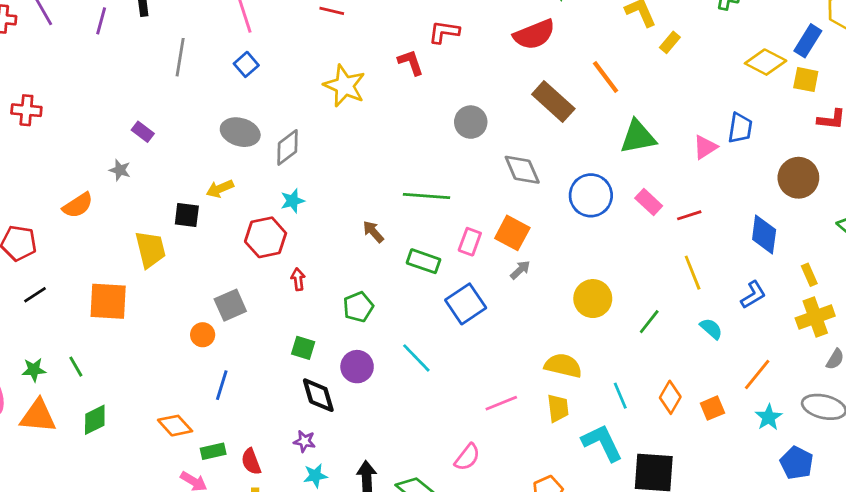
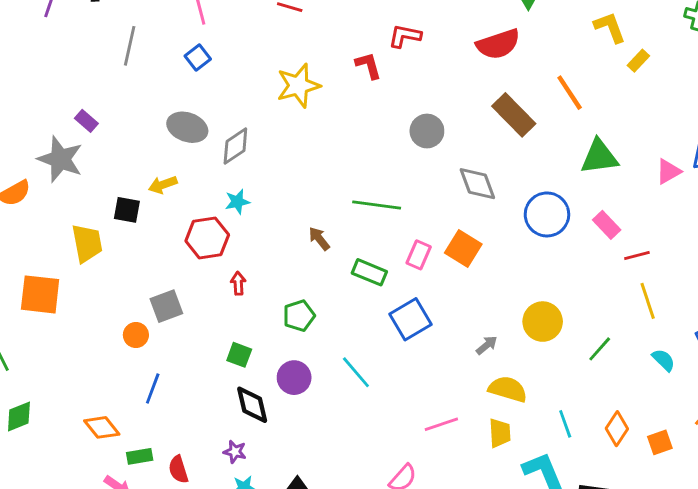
yellow star: (345, 86) -> (298, 86), turned 30
gray star: (120, 170) -> (60, 159), size x2.0
red line: (689, 215) -> (637, 256), moved
gray arrow: (520, 270) -> (487, 345), moved

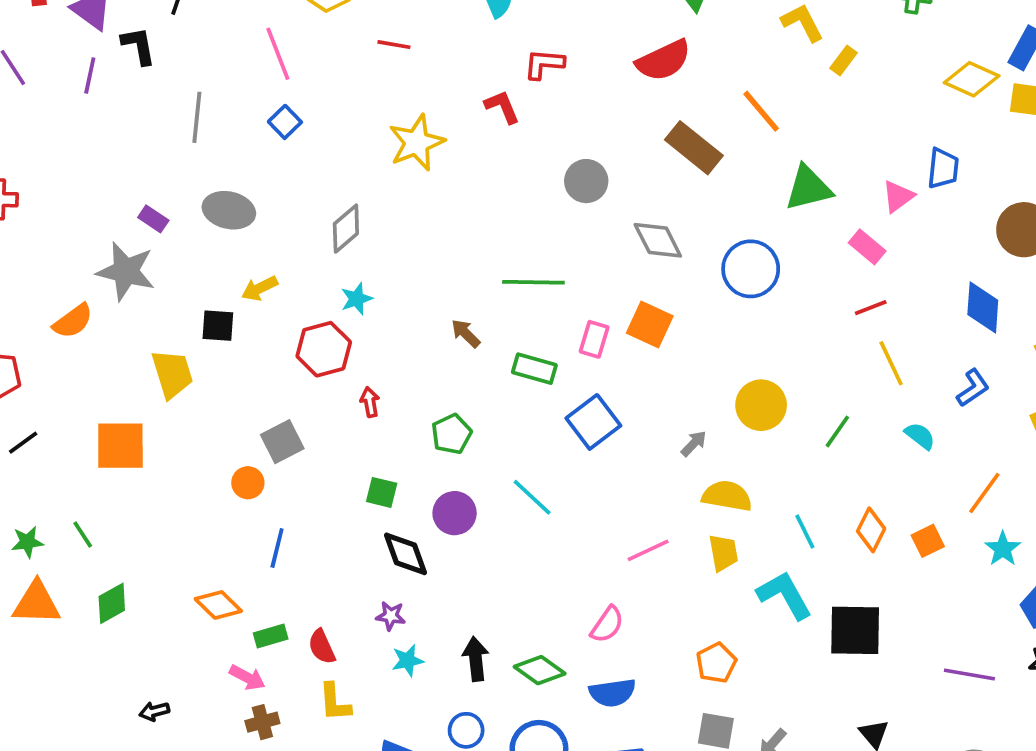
gray ellipse: (187, 127) -> (229, 210), moved
pink rectangle: (607, 225) -> (867, 247), moved

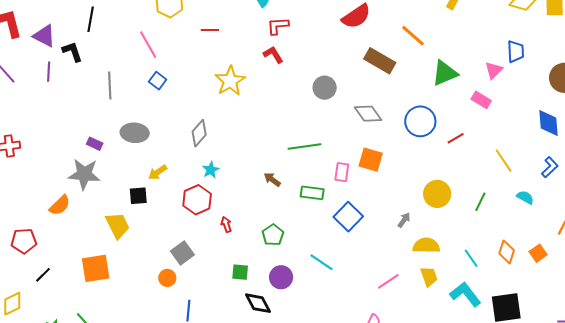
red L-shape: (544, 64) -> (278, 26), moved
red line: (871, 308) -> (456, 138), moved

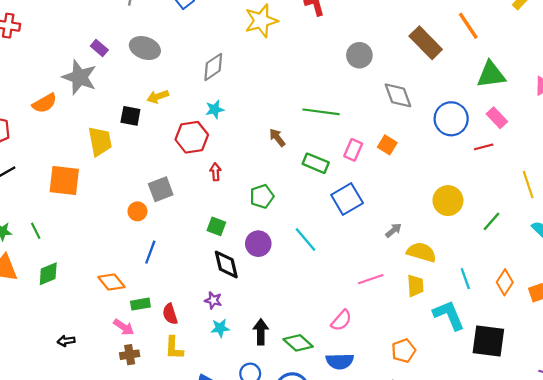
pink rectangle: (481, 100) -> (497, 118), moved
orange square: (371, 160) -> (387, 145), size x0.7
gray arrow: (404, 220) -> (394, 230), moved

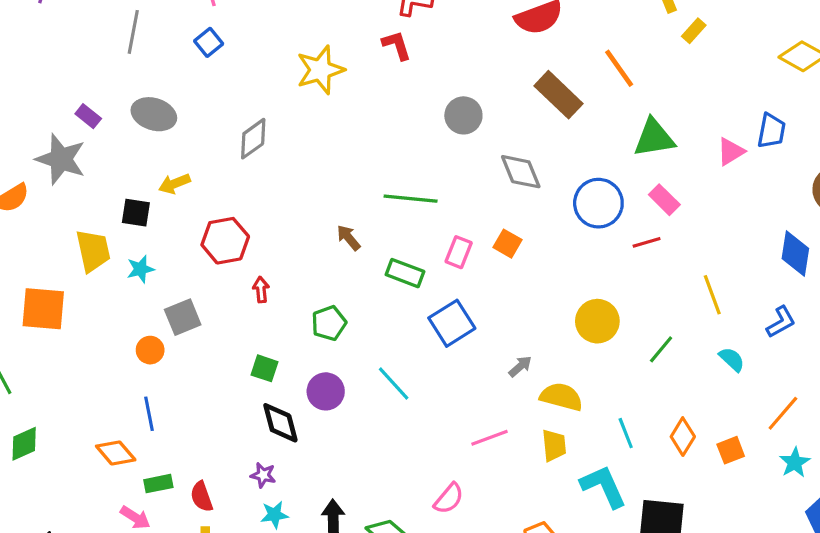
cyan star: (215, 109) -> (140, 269), moved
blue line: (150, 252) -> (149, 414), moved, turned -30

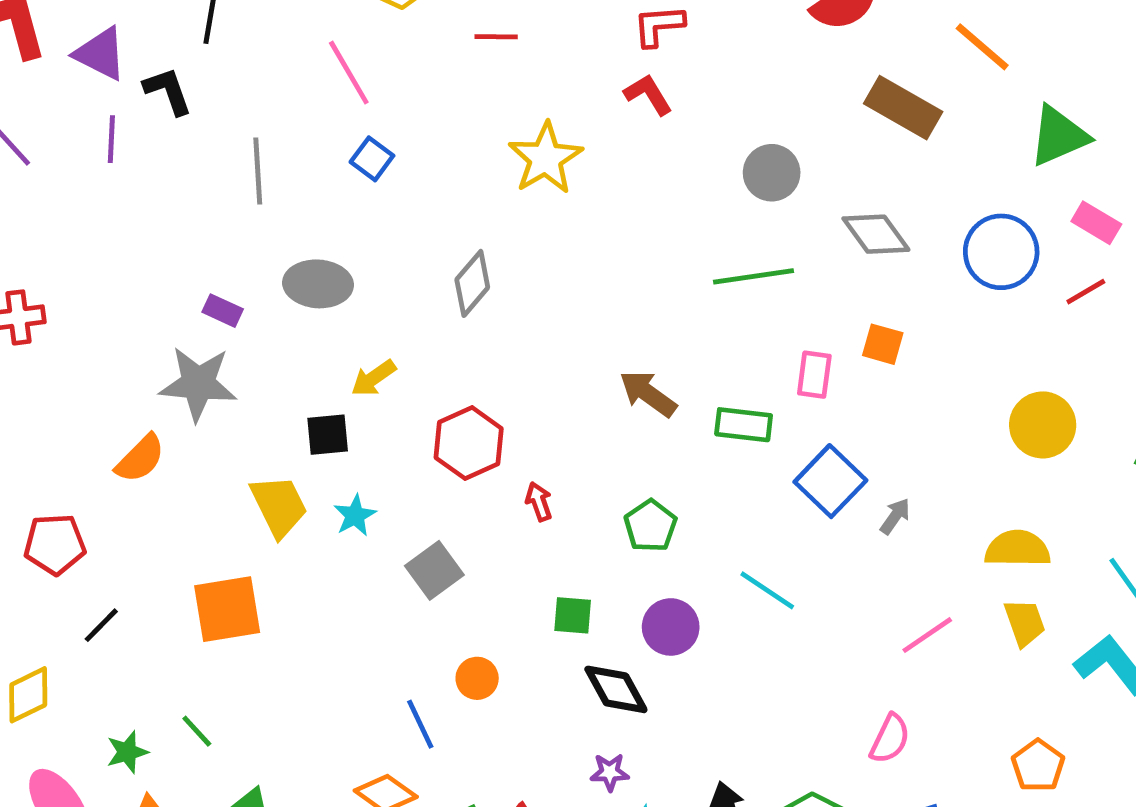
green line: (411, 199) -> (754, 276), moved
brown arrow: (349, 238) -> (648, 394), size x1.4
orange circle: (150, 350) -> (477, 678), moved
gray arrow: (520, 366) -> (895, 516), moved

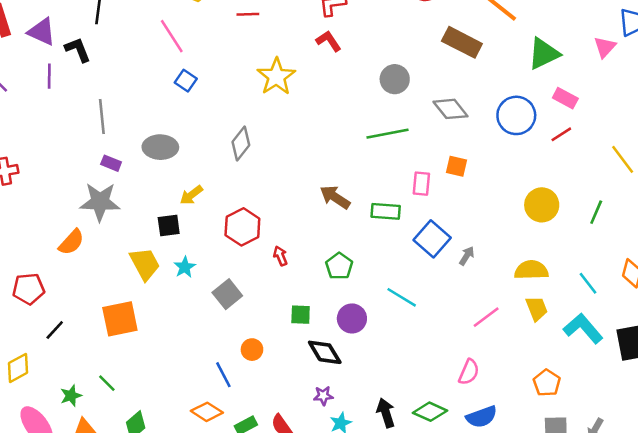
gray line: (258, 171) -> (102, 117), moved

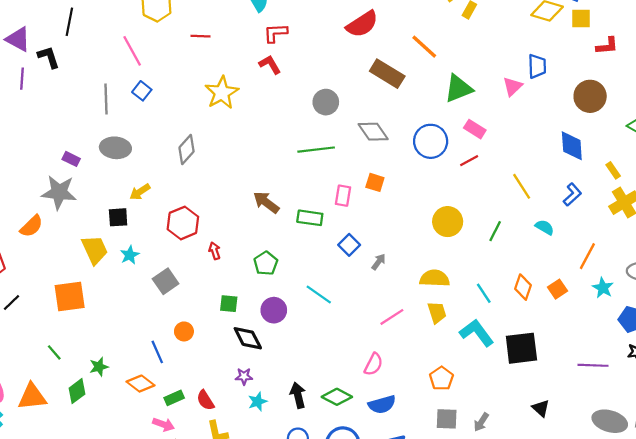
gray line: (102, 117) -> (106, 99), moved
blue square: (432, 239) -> (349, 245), size x0.7
green star: (71, 396) -> (99, 367), moved

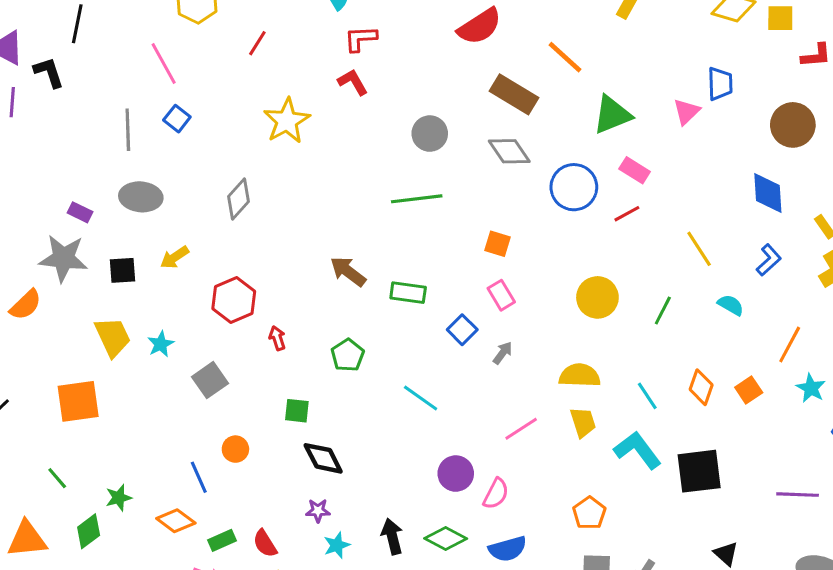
red line: (201, 36) -> (257, 43), turned -60
gray diamond: (373, 132) -> (509, 151), moved
pink rectangle: (343, 196) -> (501, 295), moved, turned -40
black square: (118, 217) -> (123, 270), moved
purple circle: (274, 310) -> (456, 474), moved

